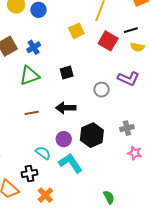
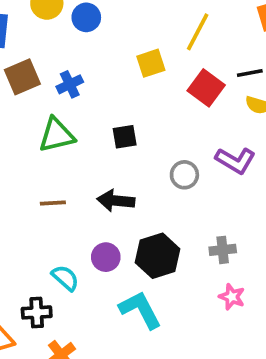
cyan L-shape: (71, 163) -> (140, 310), moved

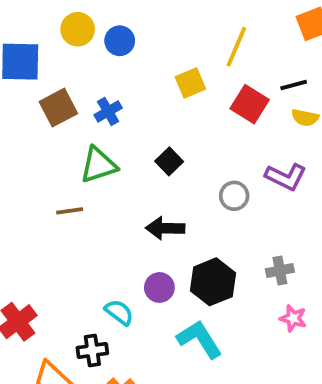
black square: (125, 137) -> (169, 161), turned -30
brown line: (53, 203) -> (70, 211), moved

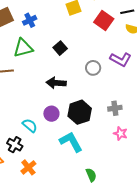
black cross: (92, 350) -> (15, 145), turned 35

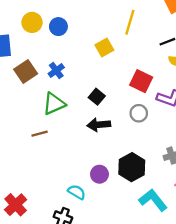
red square: (104, 20) -> (141, 81), moved
black arrow: (56, 83) -> (99, 125), moved
cyan L-shape: (71, 142) -> (153, 200), moved

